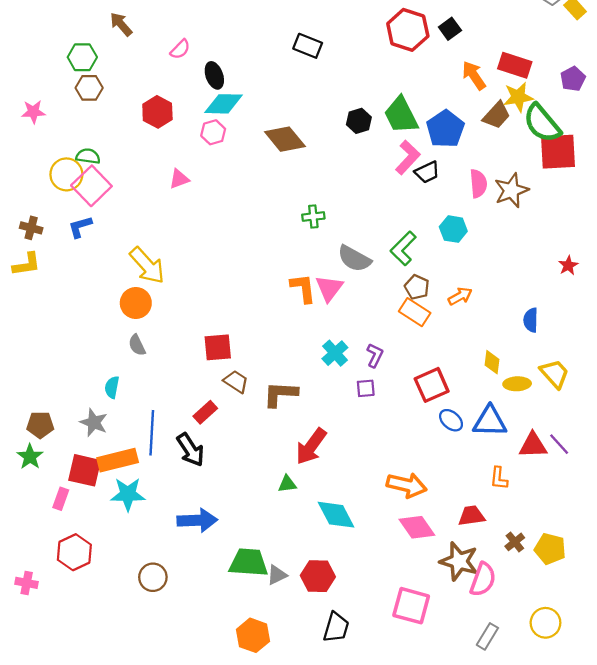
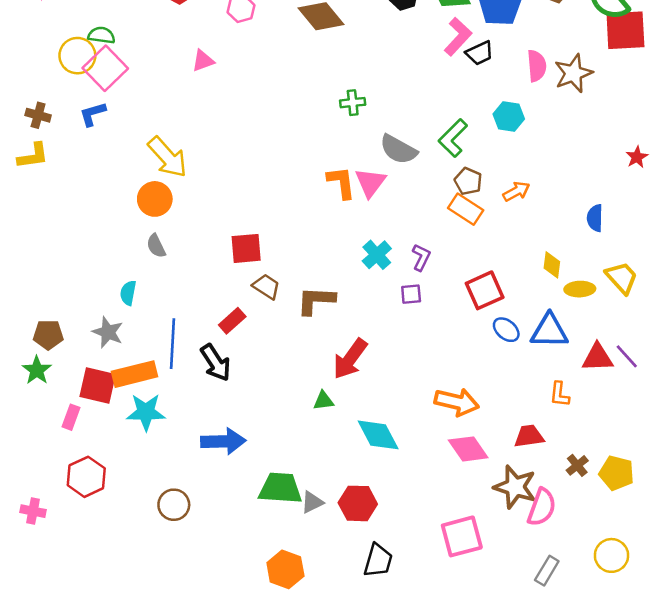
pink square: (411, 606) -> (462, 536), turned -30

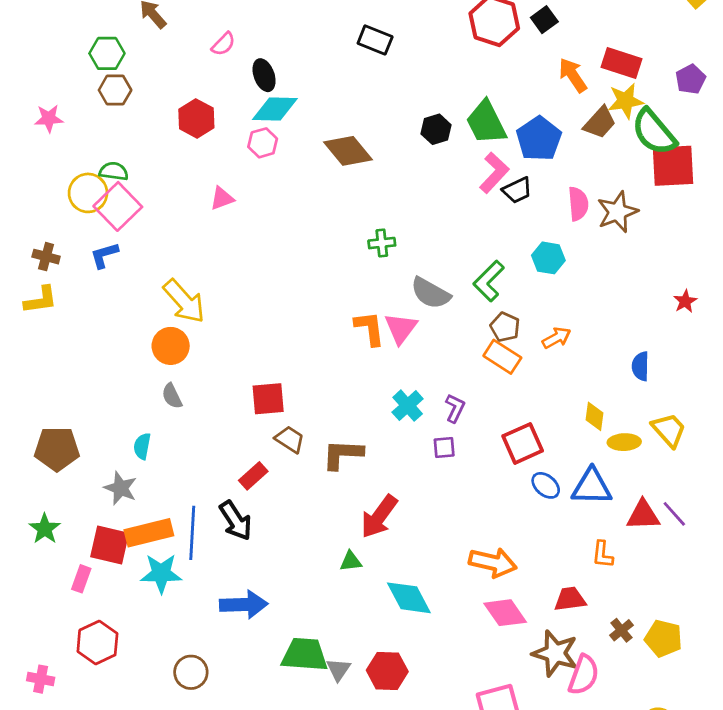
brown pentagon: (48, 335) -> (57, 449), moved, size x1.4
blue line: (173, 344) -> (192, 533), moved
gray triangle: (312, 502) -> (338, 670), turned -30

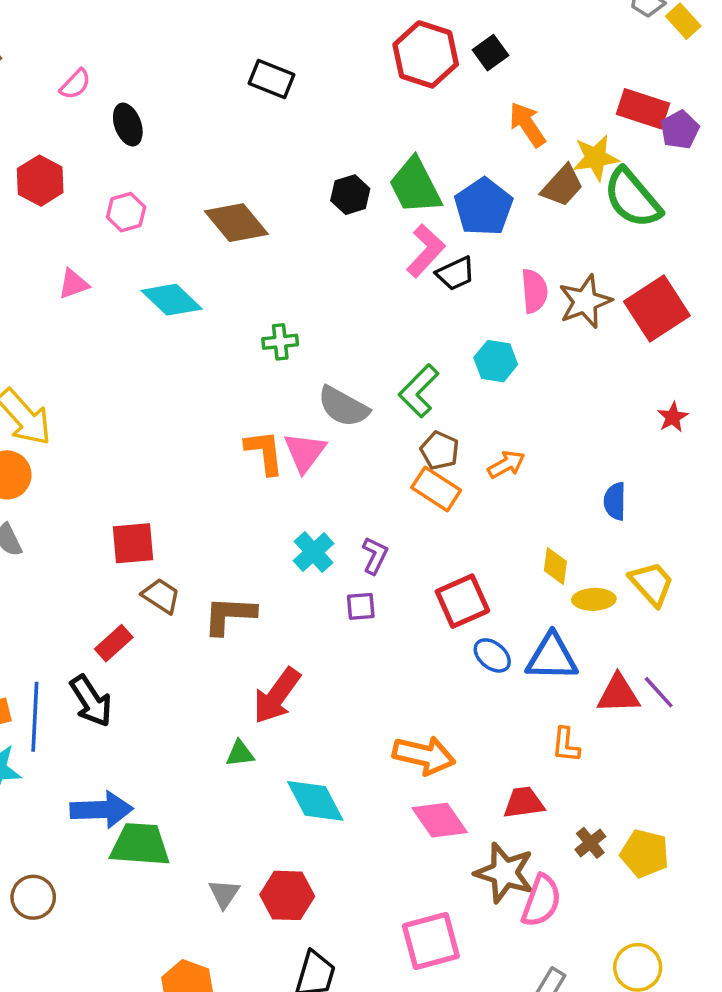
red rectangle: (621, 63) -> (643, 109), moved
cyan diamond: (275, 109) -> (172, 300), moved, turned 42
red square: (673, 166) -> (657, 308), moved, turned -30
green trapezoid: (305, 655) -> (140, 845), moved

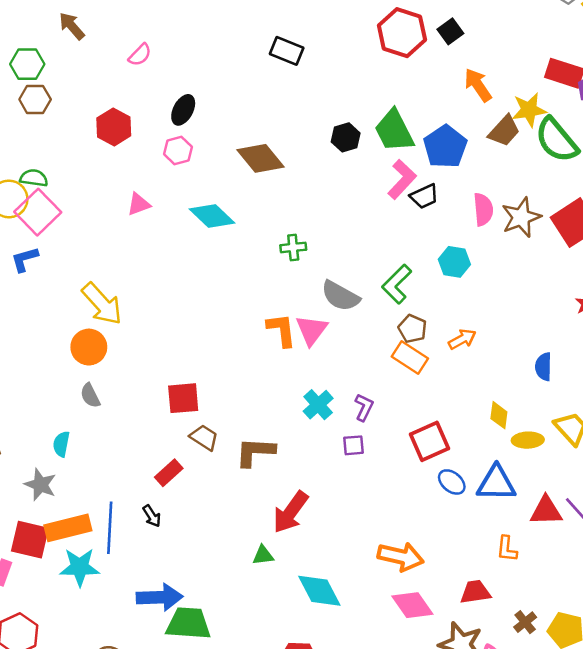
black ellipse: (128, 125) -> (183, 110), moved, turned 48
black arrow: (91, 701) -> (152, 516), size x0.6

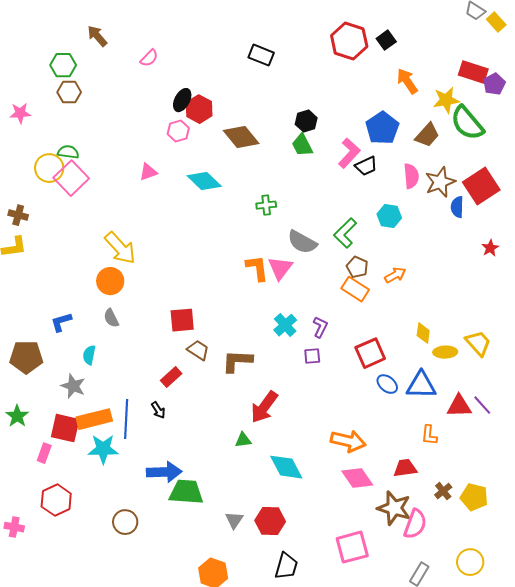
red hexagon: (114, 127) -> (199, 109), moved
green trapezoid: (394, 131) -> (302, 145), moved, size x0.7
brown trapezoid: (504, 131) -> (427, 135), moved
blue L-shape: (25, 259) -> (61, 322), moved
blue semicircle: (543, 367) -> (457, 207), moved

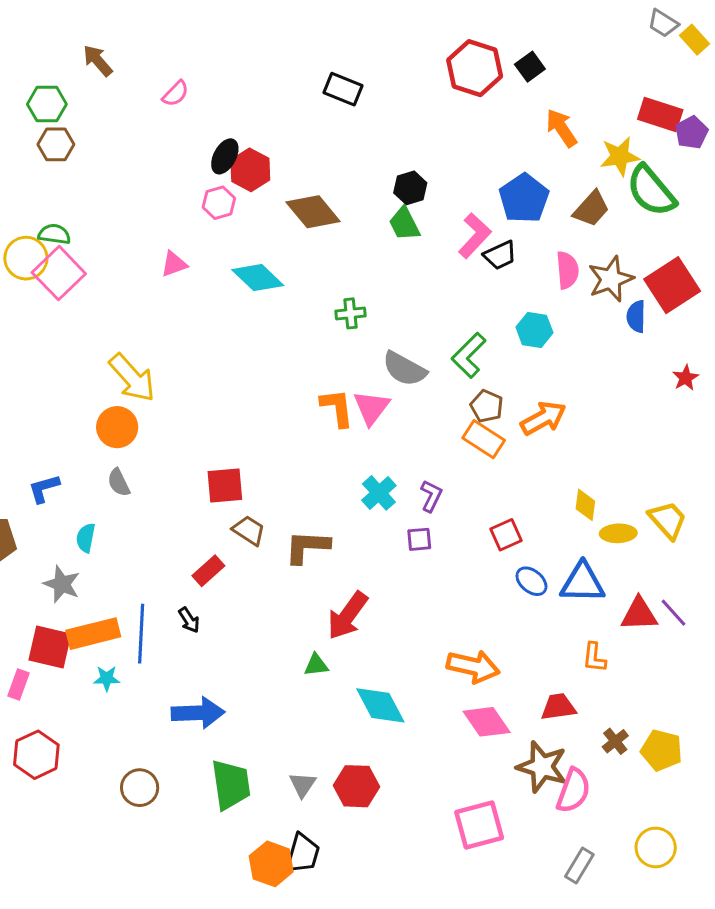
orange arrow: (395, 275) -> (543, 418), size x1.4
red square: (370, 353) -> (506, 535), size x0.7
cyan star: (103, 449) -> (107, 678), size x0.6
green trapezoid: (186, 492) -> (231, 785), moved, turned 78
black trapezoid: (286, 566) -> (303, 853), moved

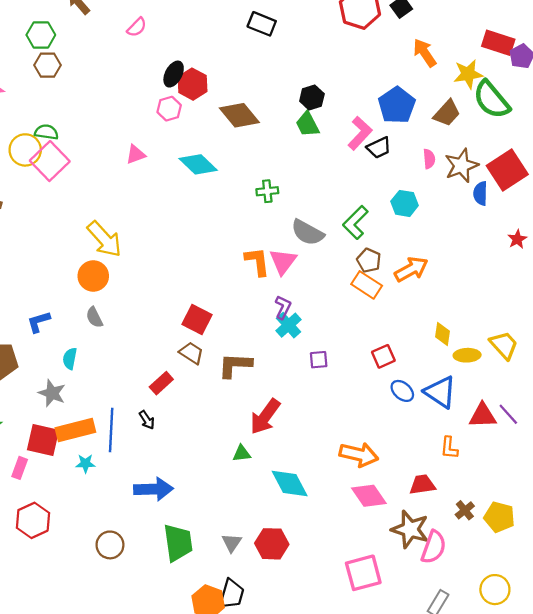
pink semicircle: (567, 270) -> (429, 159), size x0.7
red square: (225, 485) -> (197, 320), moved, turned 32
purple L-shape: (431, 496) -> (283, 307), moved
blue triangle: (582, 583) -> (440, 392), turned 33

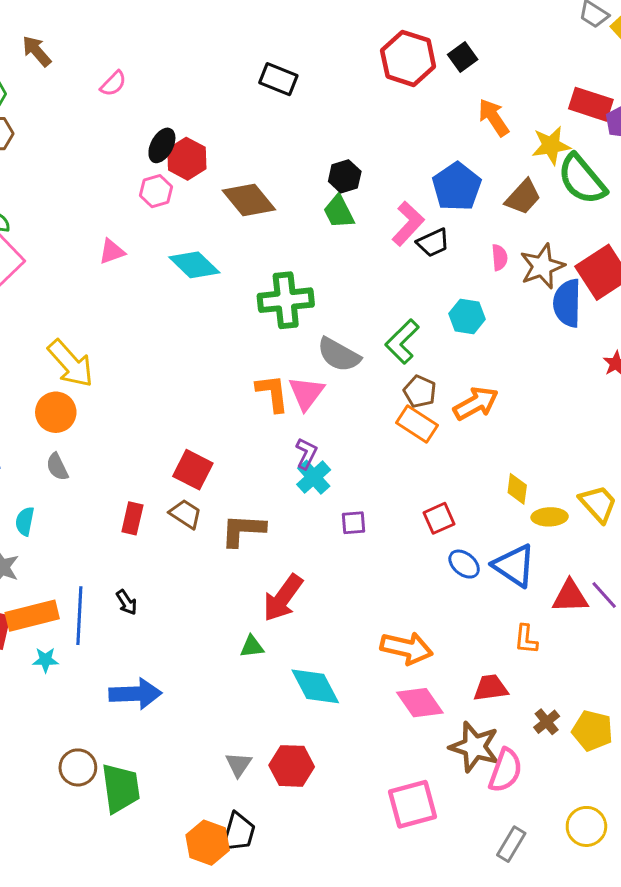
green cross: (267, 191) -> (286, 300), size x1.8
blue semicircle: (480, 193) -> (567, 303), size x1.5
red rectangle: (161, 383) -> (132, 518), moved, turned -35
green trapezoid: (178, 543) -> (121, 788), moved

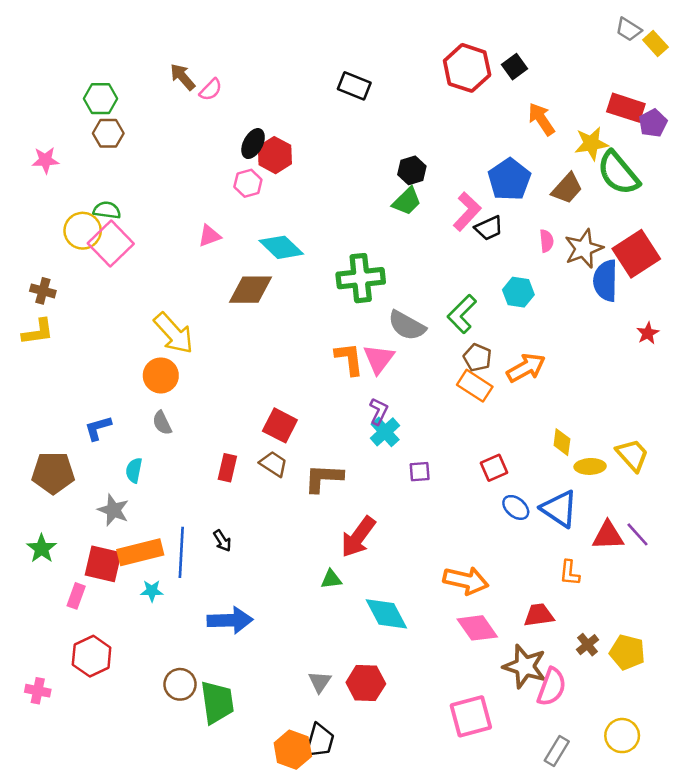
brown arrow: (37, 51) -> (183, 77), moved
brown diamond: (249, 200) -> (250, 290), moved, turned -51
green trapezoid: (339, 212) -> (407, 201), turned -108

